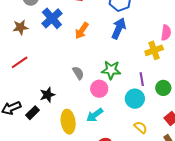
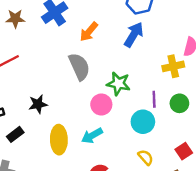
gray semicircle: (78, 73) -> (79, 67), moved, size x1.6
green circle: (163, 88) -> (179, 103), moved
black rectangle: (33, 113) -> (15, 134), moved

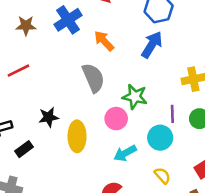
orange arrow: (89, 32) -> (104, 41), turned 95
cyan arrow: (92, 136) -> (125, 153), moved
yellow ellipse: (59, 140) -> (77, 136), moved

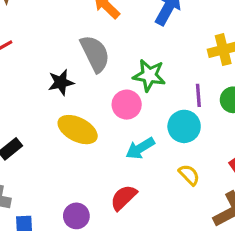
black star: (49, 117) -> (61, 82), moved
yellow ellipse: (77, 136) -> (78, 130), turned -60

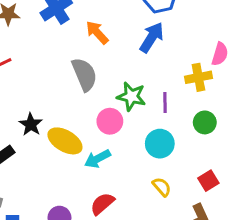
black star: (61, 82) -> (31, 124), moved, turned -30
purple line: (198, 95) -> (165, 102), moved
cyan arrow: (140, 148) -> (98, 159), moved

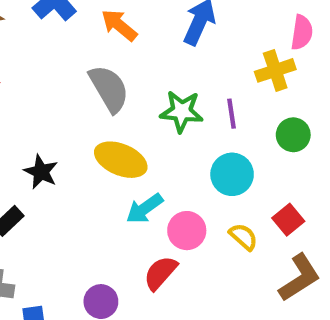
pink circle: (110, 121) -> (187, 231), moved
yellow ellipse: (65, 141) -> (121, 160), moved
red square: (208, 181) -> (288, 220), moved

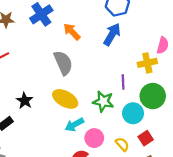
green star: (182, 111) -> (103, 101), moved
green circle: (293, 135) -> (153, 96), size x1.5
cyan circle: (232, 174) -> (133, 113), moved

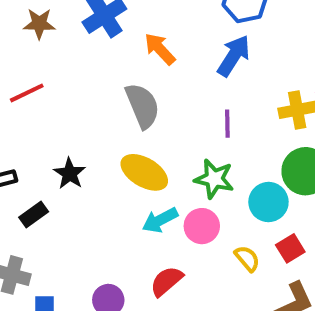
purple line: (123, 82) -> (227, 124), moved
pink circle: (94, 138) -> (202, 226), moved

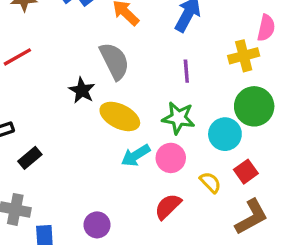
black star: (70, 174) -> (82, 90), moved
red semicircle: (166, 281) -> (168, 207), moved

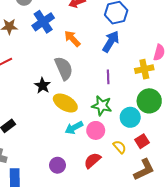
purple circle: (97, 225) -> (57, 165), moved

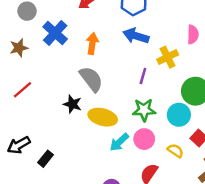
orange arrow: (72, 39) -> (92, 44), turned 66
blue arrow: (111, 42) -> (136, 36), turned -90
yellow cross: (144, 69) -> (168, 57), moved
purple line: (108, 77) -> (143, 76), turned 32

